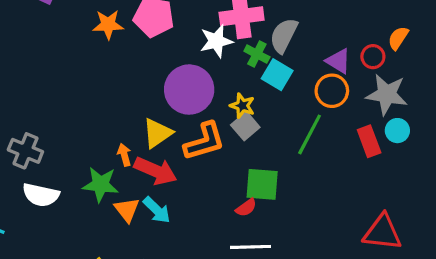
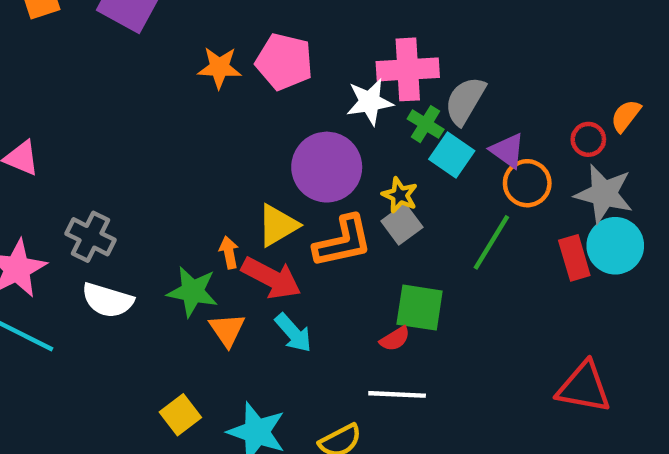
purple triangle: (338, 61) -> (508, 151), moved
cyan circle: (397, 131) -> (615, 246), size x1.6
cyan arrow: (157, 210) -> (293, 333), moved

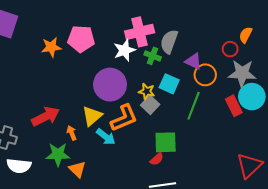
cyan square: (452, 155) -> (169, 84), moved
red arrow: (271, 278) -> (46, 116), moved, turned -44
cyan arrow: (293, 333) -> (106, 137), moved
red triangle: (584, 387) -> (249, 166), turned -44

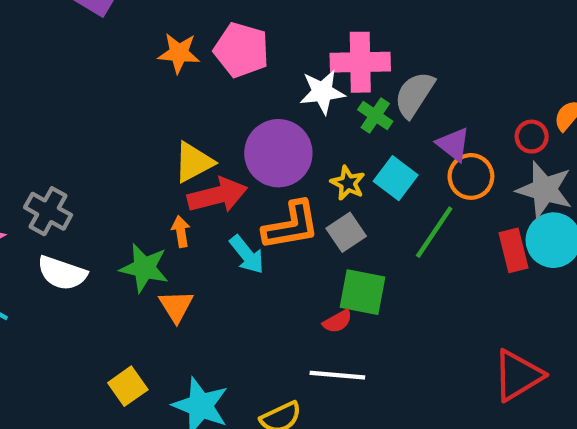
gray square: (150, 105) -> (346, 232), moved
red arrow: (46, 116) -> (217, 195), moved
yellow triangle: (92, 116) -> (194, 162), moved

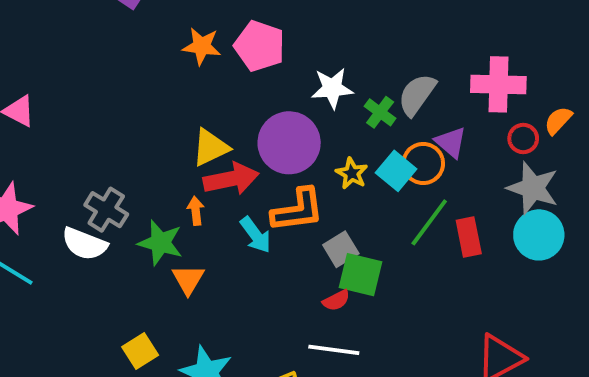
pink cross: (360, 62) -> (498, 84), moved
orange circle: (471, 176) -> (423, 163), moved
gray cross: (48, 211) -> (106, 210), moved
gray square: (346, 232) -> (341, 249), moved
red rectangle: (514, 250) -> (469, 237), moved

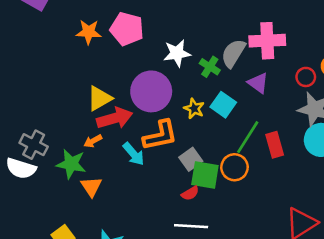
pink cross: (498, 84) -> (267, 41), moved
orange circle: (423, 163) -> (235, 167), moved
orange arrow: (196, 211) -> (93, 141), turned -108

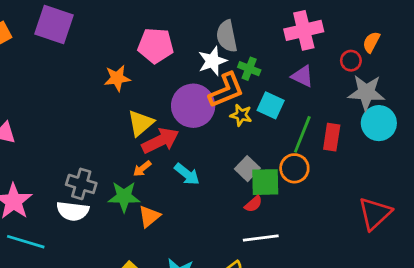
orange star: (89, 32) -> (117, 78), moved
gray semicircle: (233, 53) -> (227, 36), moved, turned -32
orange L-shape: (160, 135) -> (226, 90), moved
red rectangle: (275, 145) -> (332, 137), turned 35
orange triangle: (91, 187) -> (149, 216), turned 35

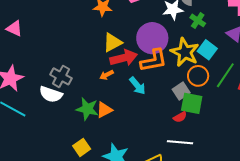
orange L-shape: (226, 90) -> (154, 60), moved
yellow star: (241, 115) -> (185, 52), size x1.8
orange circle: (294, 168) -> (198, 76), moved
green star: (124, 197) -> (87, 109), moved

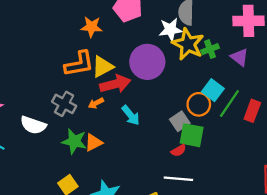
green cross: (198, 20) -> (210, 49), moved, turned 35
cyan square: (207, 50) -> (213, 90), moved
yellow star: (185, 52) -> (188, 44), moved
orange L-shape: (154, 60) -> (79, 64), moved
gray cross: (61, 76) -> (64, 104), moved

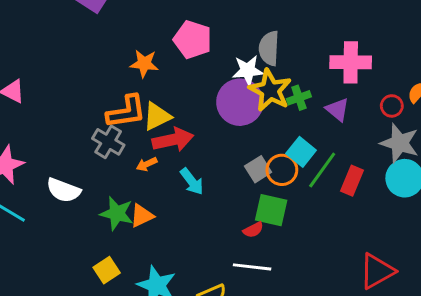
purple circle: (147, 62) -> (240, 102), moved
gray cross: (64, 104) -> (108, 142), moved
gray square: (180, 121) -> (258, 169), moved

